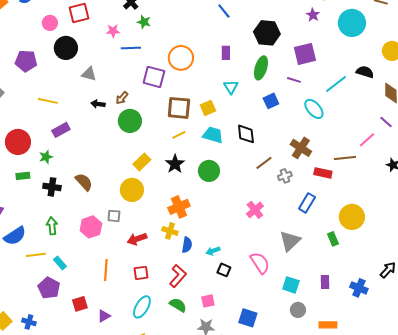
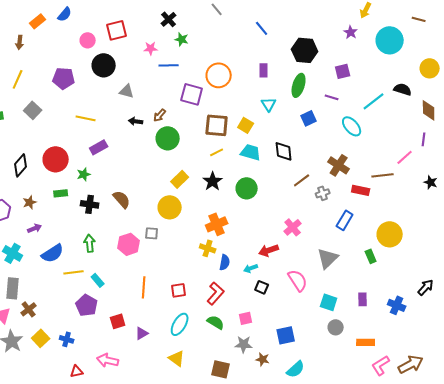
purple square: (305, 54) -> (343, 71), size x0.7
yellow square: (208, 108) -> (246, 125), turned -35
purple line: (386, 122) -> (424, 139), turned 56
red arrow: (137, 239) -> (269, 250), moved
blue square: (248, 318) -> (286, 335), turned -30

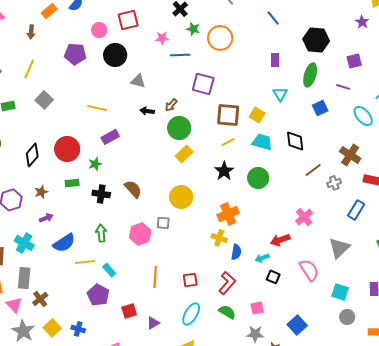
orange circle: (219, 75) -> (220, 38), moved
purple pentagon: (64, 78) -> (75, 54), moved
yellow rectangle: (180, 179) -> (184, 154), moved
blue square: (286, 335) -> (297, 325), turned -30

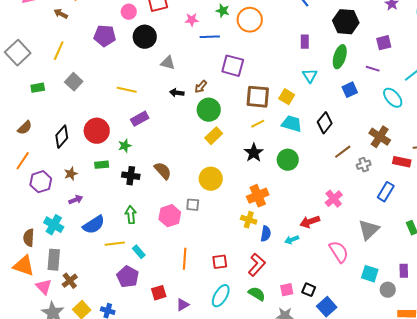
brown arrow: (31, 32) -> (61, 14), turned 112
black diamond: (295, 141) -> (325, 123), turned 45
black square: (273, 277) -> (309, 290), moved
gray circle: (347, 317) -> (388, 290), moved

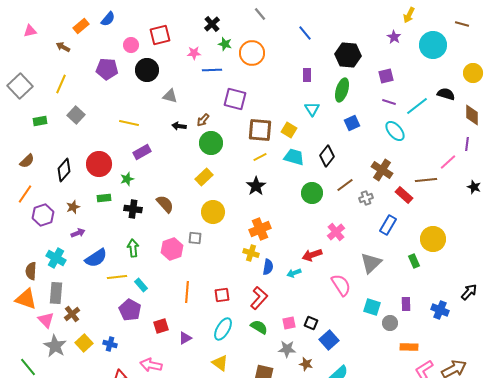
purple line: (373, 69) -> (389, 102), moved
yellow rectangle: (214, 136) -> (204, 177), moved
green circle: (288, 160) -> (312, 193), moved
red rectangle: (402, 162) -> (404, 195), turned 30

